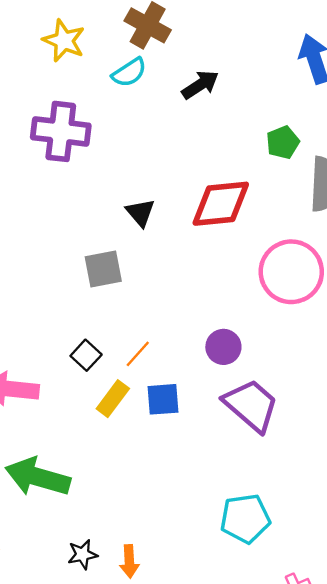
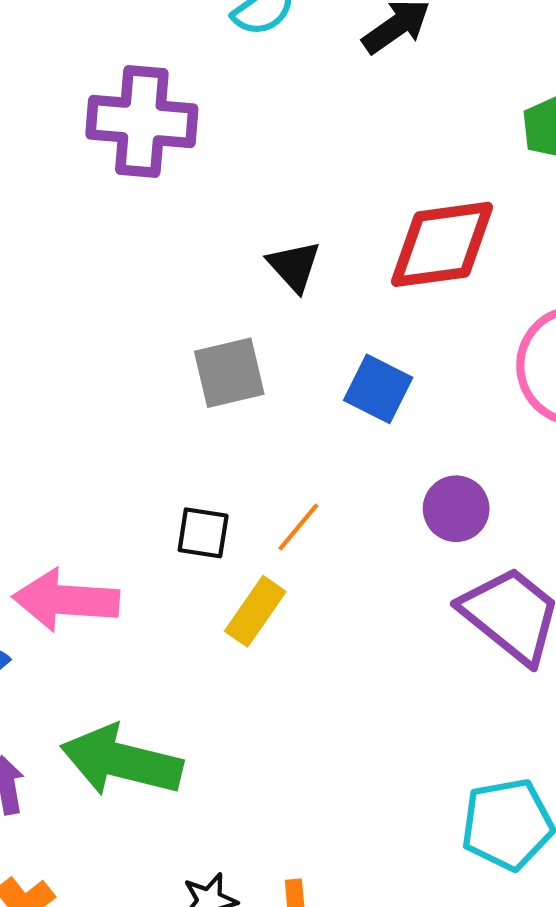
black square: (86, 355) -> (203, 533), turned -32
blue square: (163, 399) -> (378, 389), moved, turned 33

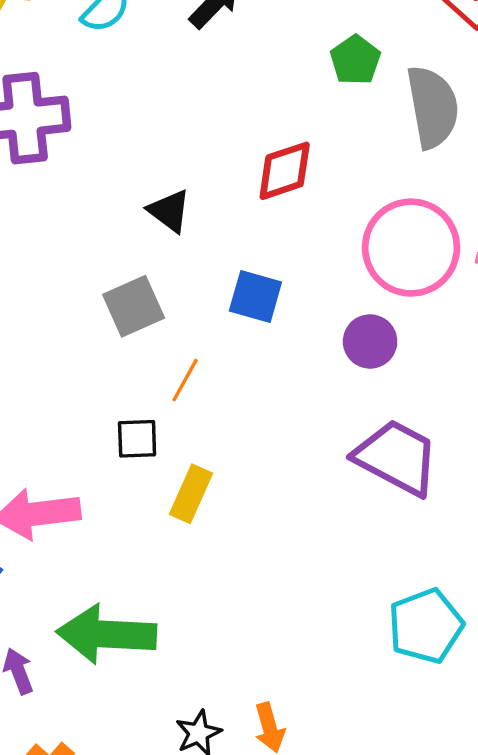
red diamond: (442, 244) -> (285, 171), size x0.7
purple circle: (456, 509) -> (370, 341), moved
orange line: (298, 527) -> (185, 380), moved

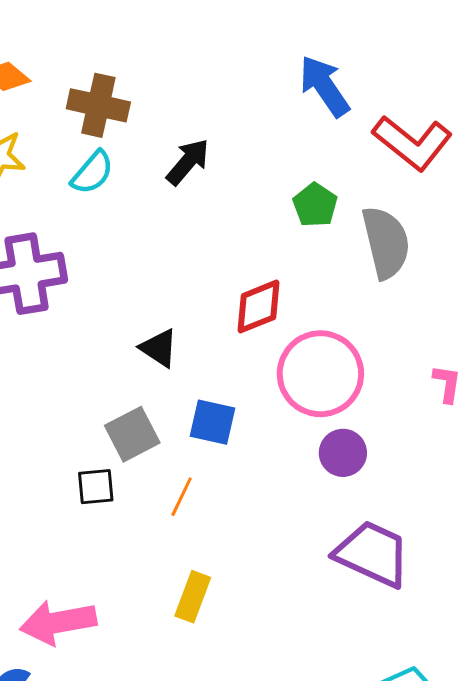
pink circle: (411, 248) -> (320, 374), moved
blue square: (255, 296) -> (212, 422), moved
black square: (137, 439) -> (96, 487), moved

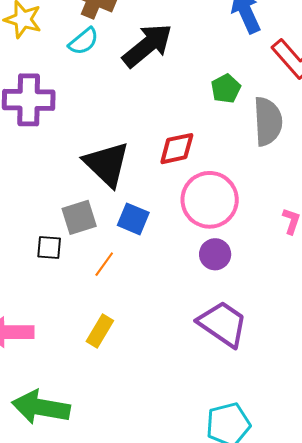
black arrow: (188, 162) -> (147, 45), size x1.6
black triangle: (159, 348) -> (107, 164), size x1.8

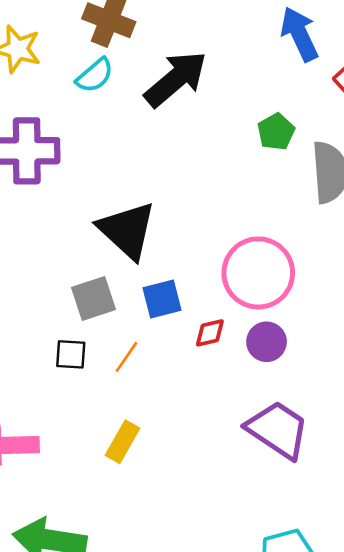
red diamond: (177, 149) -> (210, 333), moved, size x0.7
blue square: (133, 219) -> (162, 299), turned -36
black square: (49, 248) -> (71, 354), moved

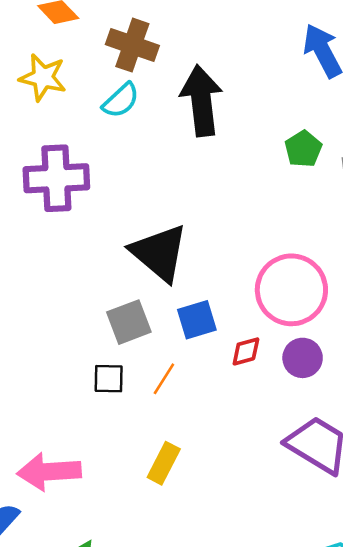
black arrow: (176, 79) -> (201, 101), turned -54

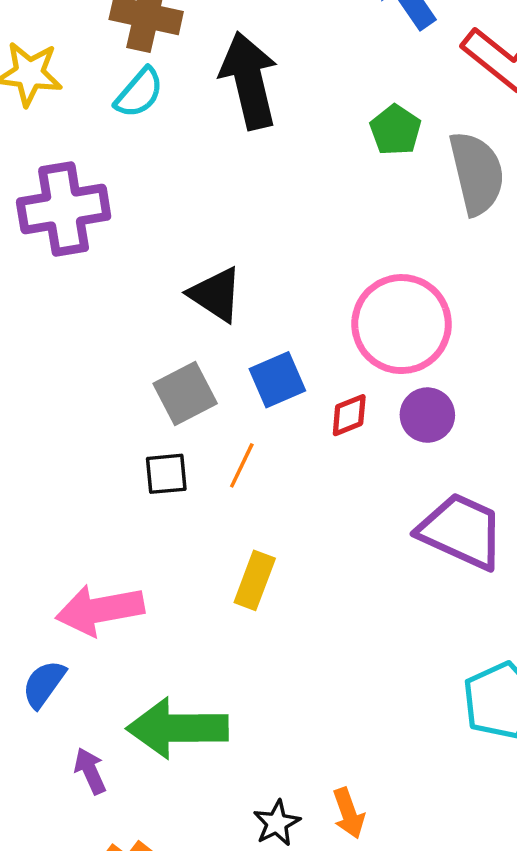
black triangle: (159, 253) -> (216, 294), size x0.7

